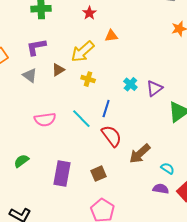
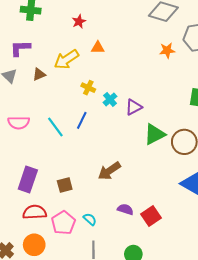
yellow cross: (88, 79) -> (88, 88), moved
red semicircle: (112, 136) -> (35, 212), moved, turned -65
cyan semicircle: (168, 168) -> (90, 219), moved

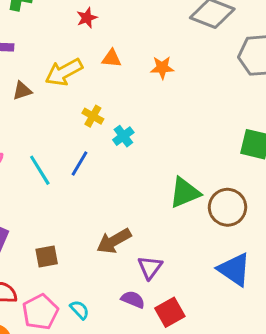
orange star: (167, 50) -> (162, 68), moved
purple triangle: (134, 107) -> (150, 267), moved, turned -30

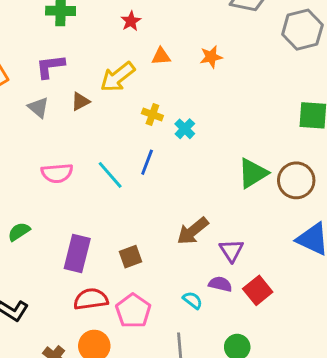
cyan semicircle: (80, 310) -> (193, 300), moved

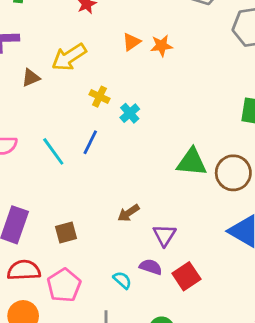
orange triangle: (161, 56) -> (131, 42), moved, turned -36
green triangle: (253, 173) -> (192, 162), turned 32
brown arrow: (193, 231) -> (128, 213), size x0.7

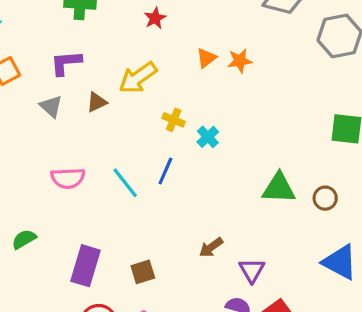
brown circle: (233, 173) -> (325, 198), size x0.6

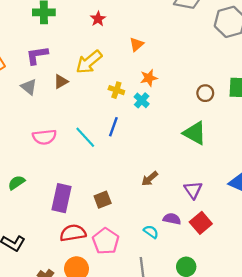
orange star: (240, 61) -> (149, 78), moved
green triangle: (279, 188) -> (195, 133), turned 30
brown circle: (325, 198) -> (205, 93), moved
purple triangle: (252, 270) -> (193, 190), moved

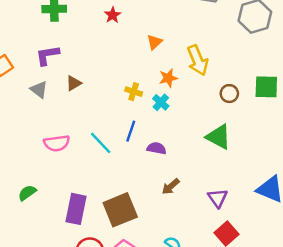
yellow arrow: (89, 62) -> (198, 60), moved, turned -72
brown square: (103, 200) -> (120, 210), size x1.8
purple semicircle: (172, 219) -> (157, 148), moved

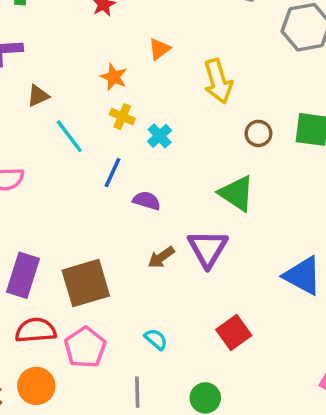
orange star: (168, 78) -> (114, 77), moved, turned 30
cyan line: (101, 143) -> (69, 136), moved
purple triangle: (218, 198) -> (208, 248), moved, size x1.4

